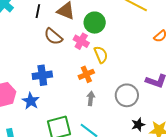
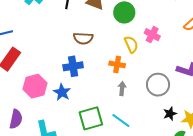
brown semicircle: (53, 37) -> (83, 38), moved, turned -36
pink cross: (81, 41) -> (152, 35), moved
orange cross: (86, 74) -> (117, 64), turned 35

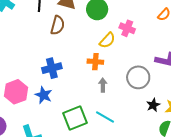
brown semicircle: (83, 38) -> (58, 25), moved, turned -72
yellow semicircle: (131, 45) -> (107, 40), turned 72

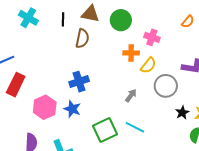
yellow semicircle: (107, 40) -> (148, 65), moved
orange cross: (95, 62) -> (131, 53), moved
gray arrow: (103, 85) -> (131, 96), turned 40

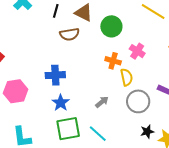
brown semicircle: (82, 38) -> (69, 34), turned 54
yellow semicircle: (148, 65) -> (127, 77), turned -66
blue star: (72, 109) -> (61, 103), moved

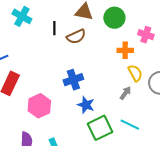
black line: (56, 11) -> (54, 28), moved
yellow semicircle: (127, 77) -> (135, 73), moved

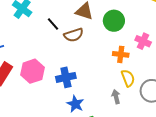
black line: (54, 28) -> (53, 24), turned -48
gray arrow: (125, 93) -> (116, 97), turned -56
pink hexagon: (39, 106) -> (33, 71), moved

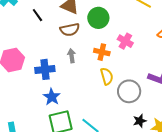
brown semicircle: (74, 35) -> (70, 30), moved
gray arrow: (116, 97) -> (72, 56), moved

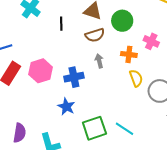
black line: (37, 15) -> (61, 24), turned 40
blue star: (52, 97) -> (66, 107), moved

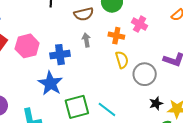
blue star: (66, 107) -> (50, 83), size x1.4

